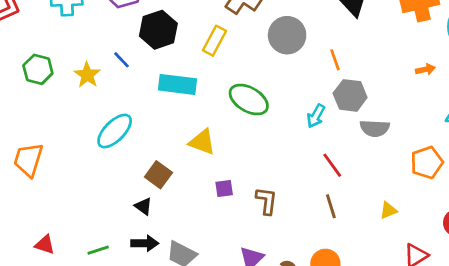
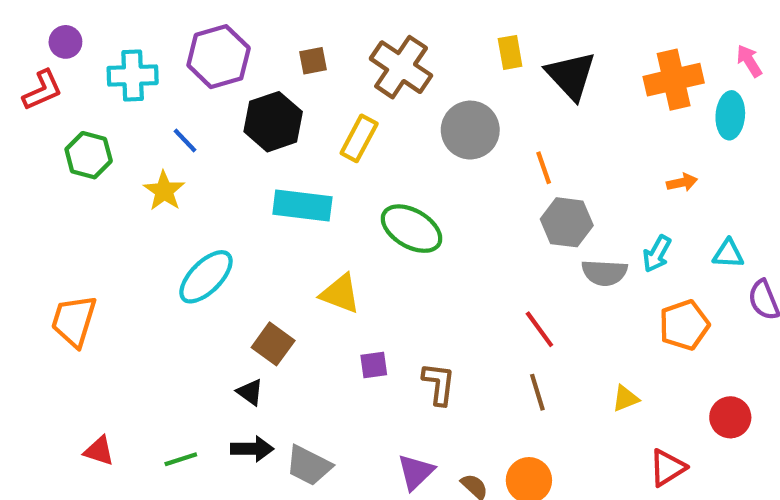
blue line: (121, 60) -> (185, 141), moved
green hexagon: (38, 69) -> (89, 155), moved
cyan arrow: (316, 116) -> (657, 254), moved

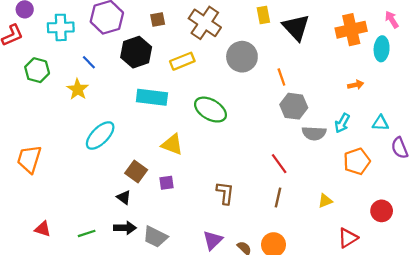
yellow rectangle: (359, 138) -> (182, 61), turned 40
purple square: (374, 365) -> (167, 183), moved
brown line: (537, 392) -> (278, 197), turned 30

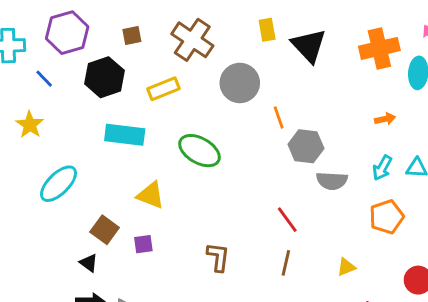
blue line: (89, 62) -> (44, 79), moved
orange line: (281, 77) -> (279, 118), moved
cyan arrow: (342, 123) -> (382, 168), moved

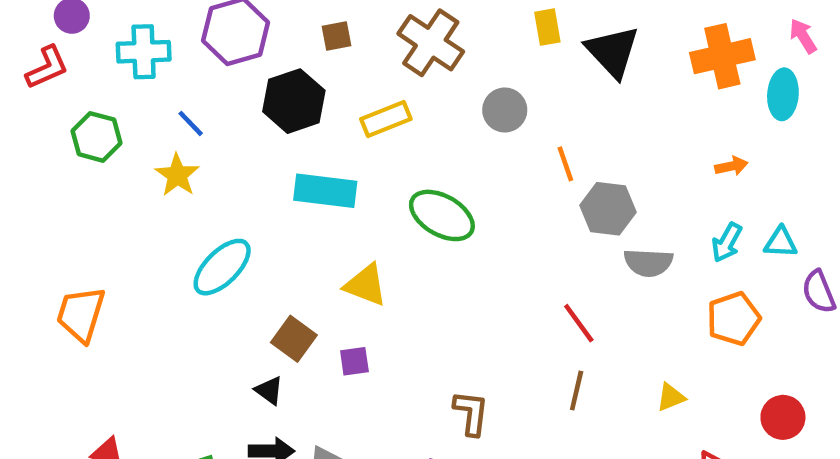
blue line: (44, 79) -> (191, 123), moved
gray circle: (240, 83) -> (505, 110), size x0.7
brown L-shape: (218, 257) -> (471, 413), moved

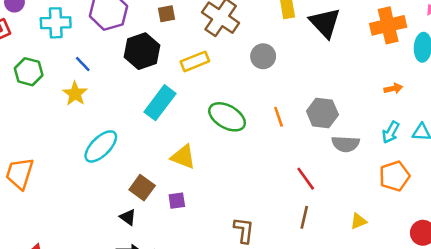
orange line: (565, 164) -> (279, 117), moved
cyan rectangle: (325, 191) -> (160, 103), turned -60

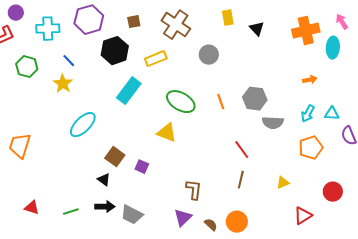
black triangle: (325, 23) -> (257, 29), size x0.6
yellow triangle: (183, 157) -> (167, 133), moved
purple square: (177, 201) -> (142, 167), turned 32

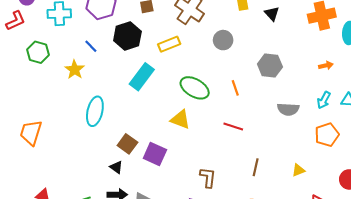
blue line: (69, 61) -> (91, 46), moved
gray hexagon: (255, 99) -> (270, 66), moved
cyan ellipse: (83, 125) -> (95, 111), turned -32
red line: (242, 150) -> (233, 127), moved, turned -36
purple square: (142, 167) -> (155, 154), size x1.6

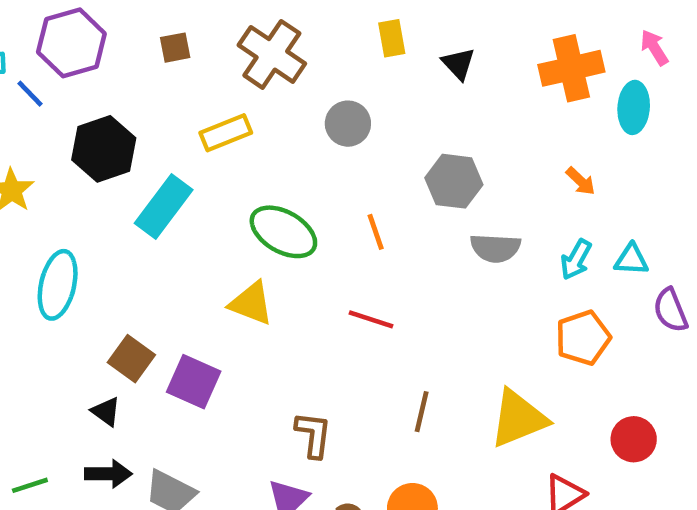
black hexagon: (127, 36) -> (104, 149), moved
blue line: (91, 46) -> (30, 94), moved
orange arrow: (326, 66) -> (581, 181), turned 56
gray semicircle: (288, 109) -> (495, 248), moved
yellow triangle: (298, 170) -> (518, 418), size x2.0

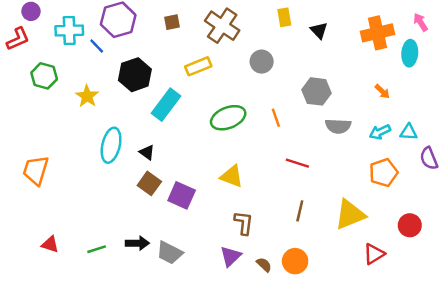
green ellipse: (283, 232) -> (228, 118), turned -52
cyan arrow: (576, 260) -> (380, 132), turned 36
yellow triangle: (251, 303) -> (232, 176), moved
red line: (371, 319) -> (297, 163), moved
black triangle: (106, 412) -> (147, 152), moved

